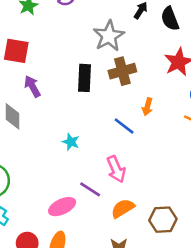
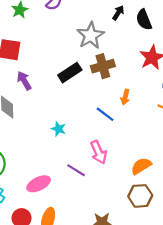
black rectangle: (85, 78) -> (70, 73), turned 55
pink ellipse: (62, 207) -> (39, 184), moved
orange semicircle: (123, 208) -> (141, 166), moved

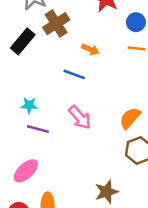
orange arrow: (125, 97) -> (90, 49), turned -64
purple line: (76, 170) -> (38, 129), moved

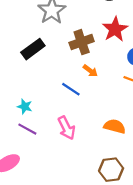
brown cross: (56, 24) -> (82, 42), moved
orange semicircle: (130, 118) -> (115, 126), moved, turned 50

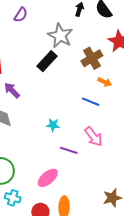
black rectangle: (33, 49) -> (47, 61), moved
purple line: (27, 129) -> (69, 150), moved

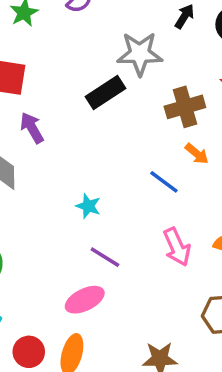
gray star: (60, 36) -> (140, 54), turned 30
pink arrow: (93, 137) -> (177, 247), moved
pink ellipse: (48, 178) -> (85, 300), moved

